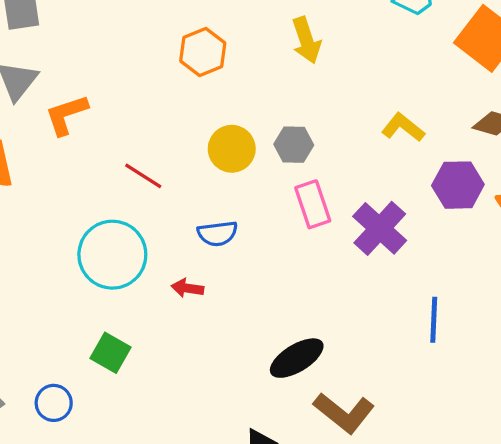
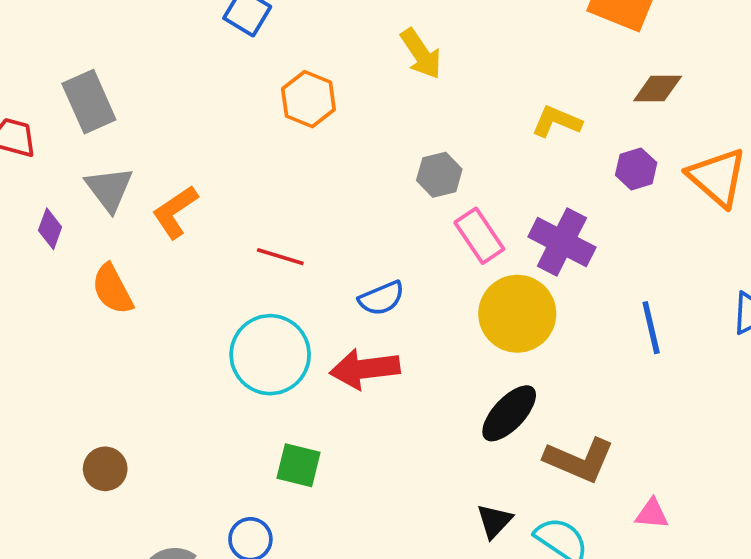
yellow circle: (232, 149) -> (517, 314), moved, size x1.4
purple hexagon: (458, 185) -> (636, 169), size x0.7
red arrow: (187, 288) -> (365, 369), size x1.8

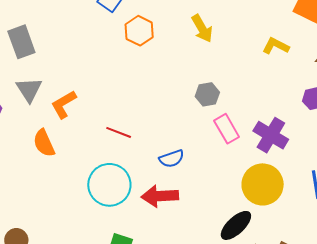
orange hexagon: (308, 99) -> (139, 31), moved
yellow L-shape: (557, 121) -> (276, 46), moved
orange semicircle: (112, 289) -> (44, 143), moved
yellow circle: (517, 314) -> (263, 184), moved

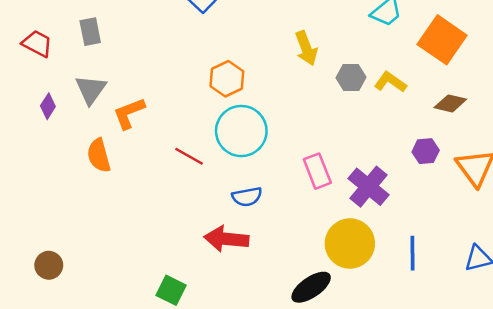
orange hexagon: (139, 31) -> (227, 79), moved
gray rectangle: (21, 42) -> (90, 32), size x0.7
gray hexagon: (207, 94) -> (351, 77), moved
cyan circle: (109, 185) -> (241, 131), moved

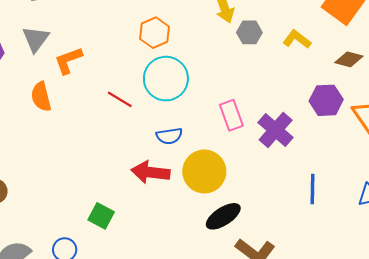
gray hexagon: (351, 77) -> (249, 32), moved
purple hexagon: (426, 151) -> (326, 100), size x1.4
yellow circle: (350, 244) -> (204, 171), moved

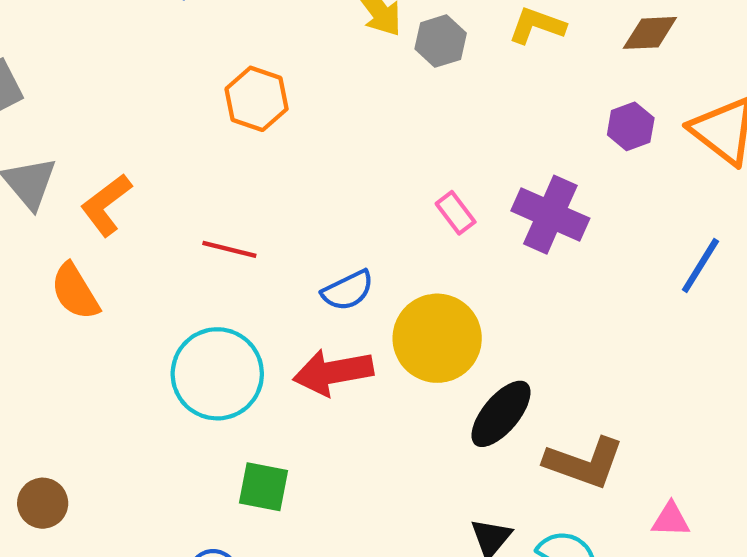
cyan circle: (166, 79) -> (217, 374), moved
purple hexagon: (326, 100) -> (631, 126), size x0.7
pink rectangle: (231, 115) -> (456, 213), size x0.7
blue line: (312, 189) -> (700, 265), moved, turned 48

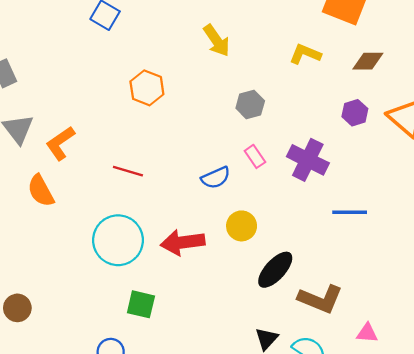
gray hexagon: (441, 41) -> (250, 105), moved
blue line: (700, 265) -> (350, 212), moved, turned 56
blue semicircle: (348, 290) -> (216, 178), moved
yellow circle: (437, 338) -> (242, 226), size x0.6

